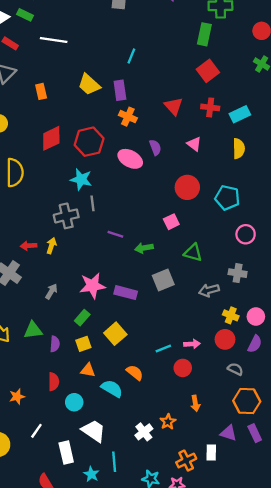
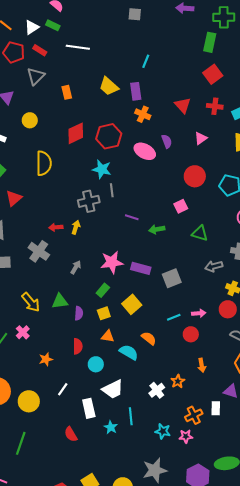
pink triangle: (194, 144) -> (201, 138), turned 48
gray square: (163, 280) -> (172, 278), moved
white trapezoid: (94, 431) -> (113, 389), turned 120

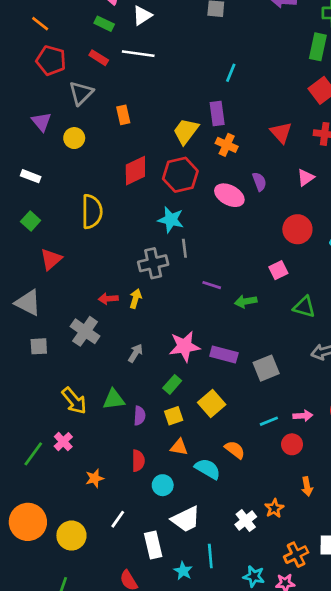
white triangle: (32, 27) -> (142, 16), moved
red rectangle: (40, 50) -> (99, 58), moved
yellow trapezoid: (109, 86) -> (186, 131), moved, turned 85
yellow circle: (30, 120) -> (74, 138), moved

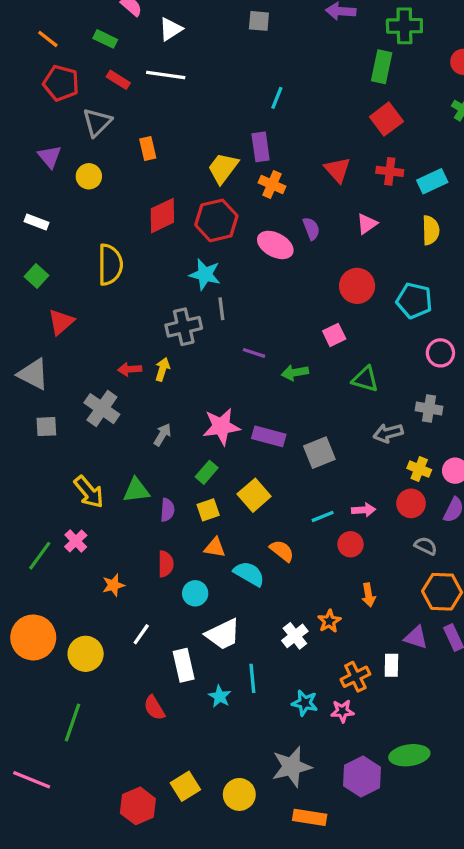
green rectangle: (104, 24) -> (105, 39), moved

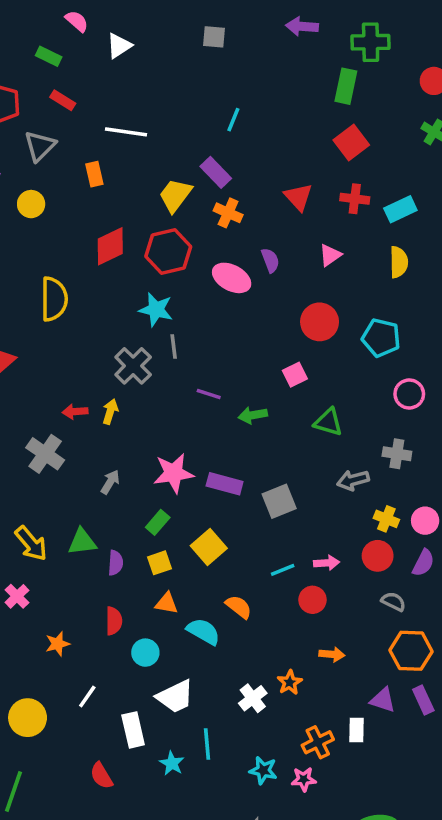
white line: (166, 75) -> (126, 132), moved
purple rectangle: (261, 147) -> (216, 172), turned -36
gray cross: (184, 327) -> (133, 366), turned -32
orange arrow: (368, 595) -> (332, 654), turned -75

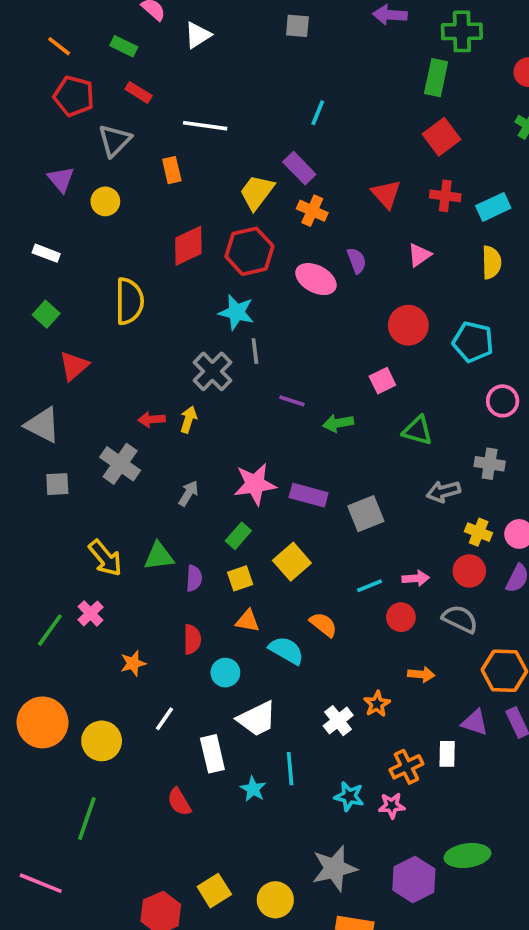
gray semicircle: (393, 602) -> (460, 619), moved, size x1.4

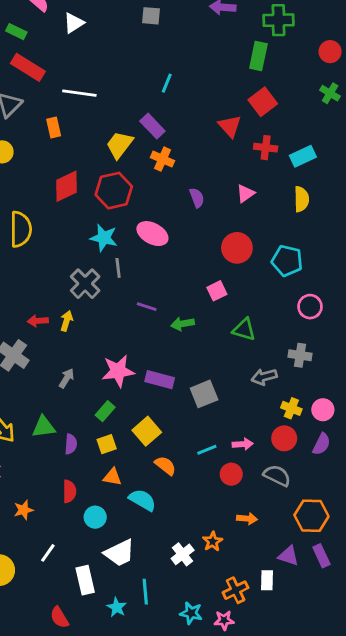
red rectangle: (139, 92) -> (28, 67), size x1.6
red triangle: (386, 194) -> (230, 126), moved
pink ellipse: (316, 279) -> (152, 234), moved
orange semicircle: (323, 625) -> (165, 466), moved

